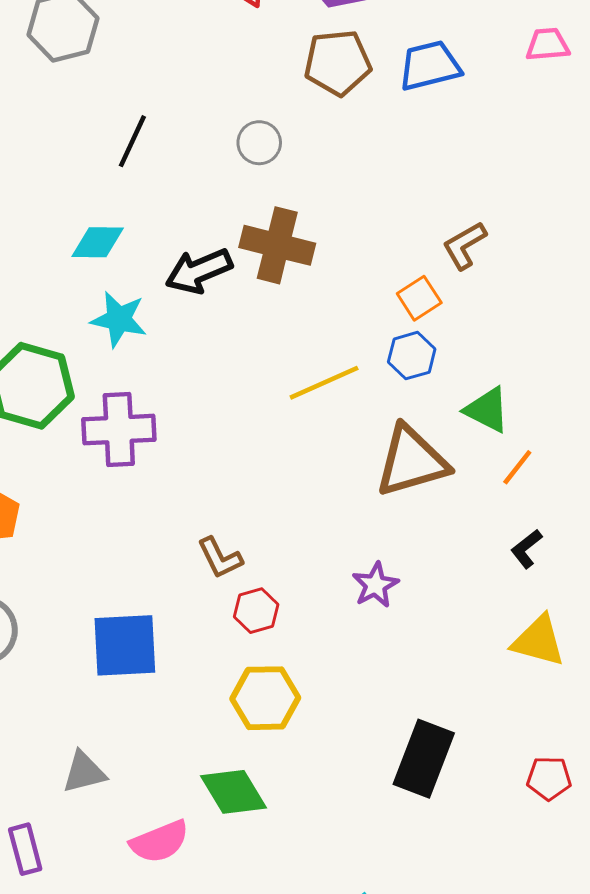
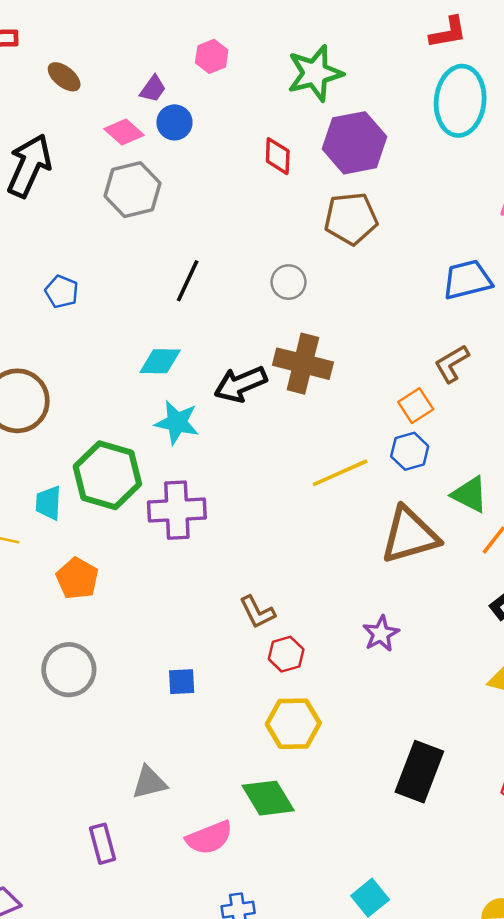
blue trapezoid: (430, 66) -> (467, 280), moved
blue square: (125, 645) -> (182, 682), size x0.5

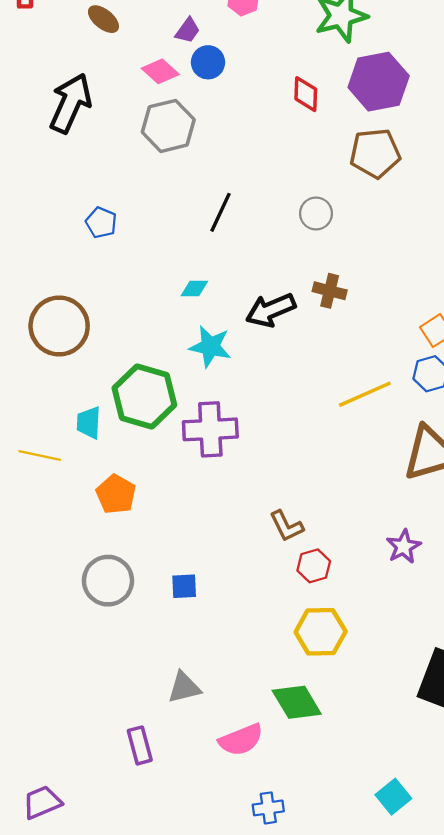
cyan diamond: (160, 361) -> (194, 288), size x0.7
brown cross: (303, 364) -> (330, 291), size x0.6
blue square: (182, 682) -> (184, 586), moved

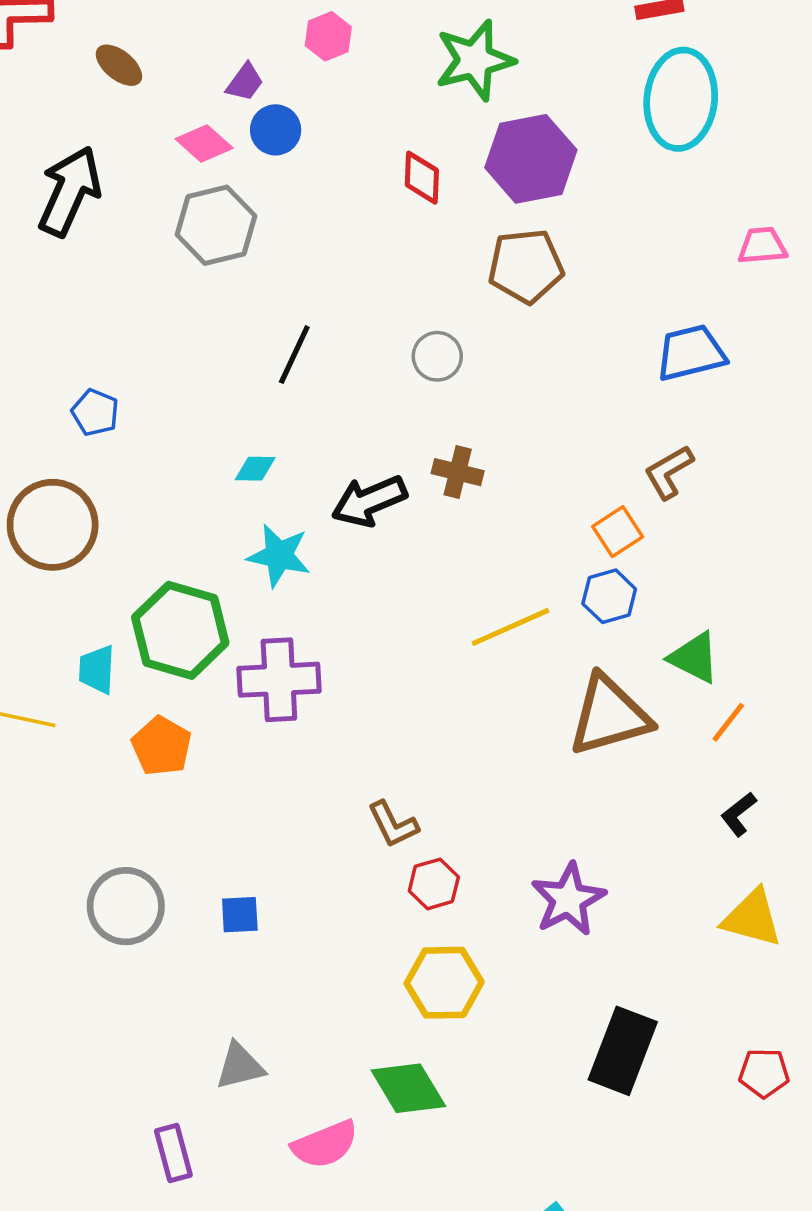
blue pentagon: (101, 223) -> (95, 412), moved
orange pentagon: (116, 494) -> (161, 746), moved
purple star: (404, 547) -> (568, 899), moved, size x1.4

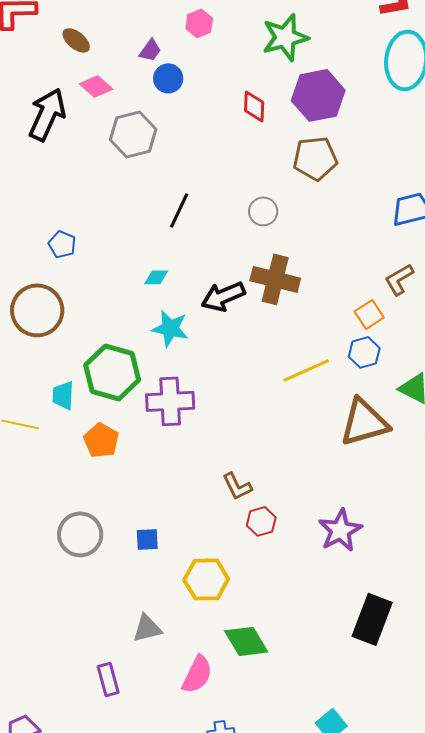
pink diamond: (204, 144) -> (96, 86), moved
brown cross: (458, 472) -> (275, 279), size x1.6
yellow hexagon: (444, 983) -> (206, 579), moved
pink semicircle: (325, 1144) -> (197, 674), turned -42

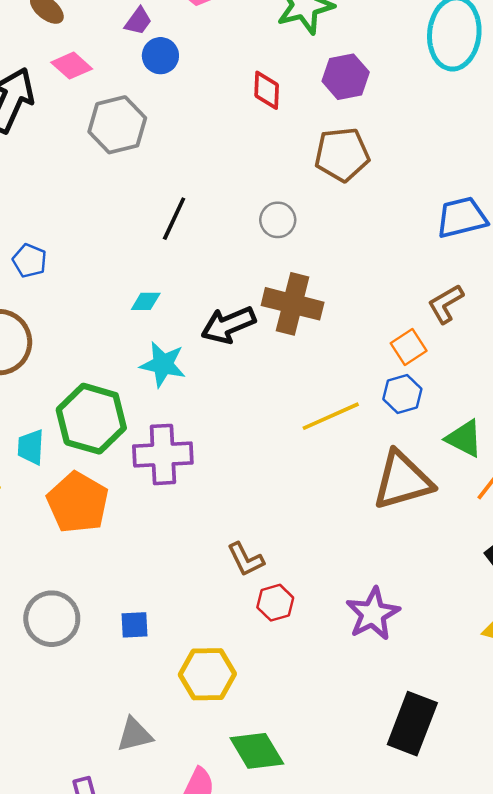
purple hexagon: (318, 95) -> (346, 77), size x0.7
orange pentagon: (101, 440) -> (78, 503), size x1.4

